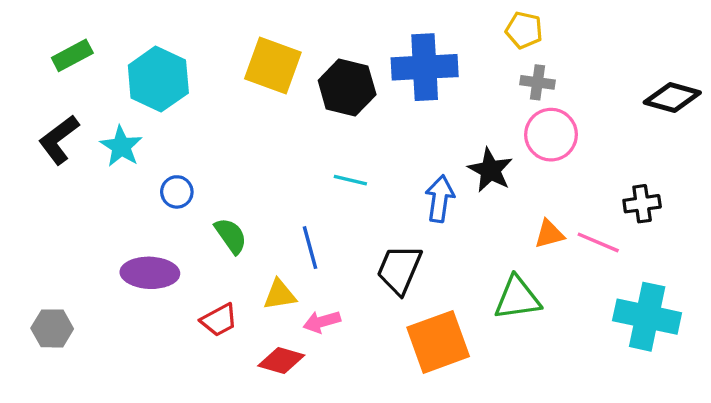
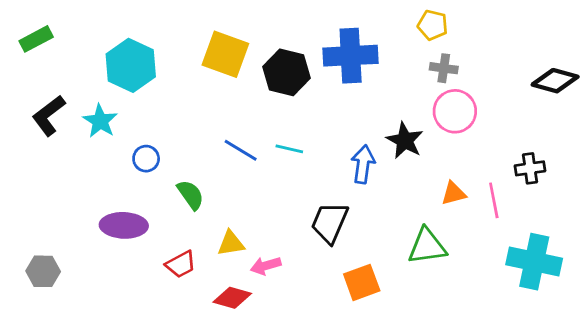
green rectangle: (72, 55) -> (36, 39), moved
pink line: (598, 242) -> (494, 200), turned 56
blue line: (310, 248) -> (241, 150), moved, turned -44
orange square: (438, 342) -> (362, 282), size x0.7

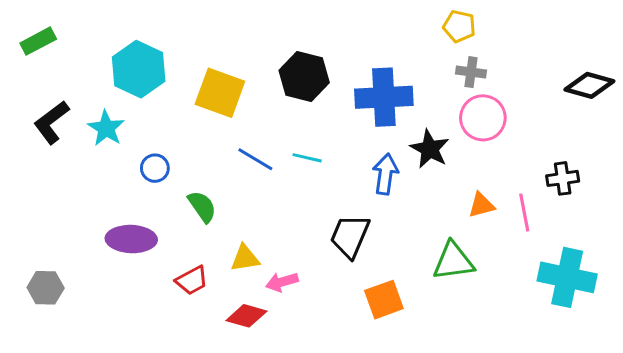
yellow square: (225, 54) -> (220, 93), moved
blue cross: (351, 56) -> (384, 97), moved

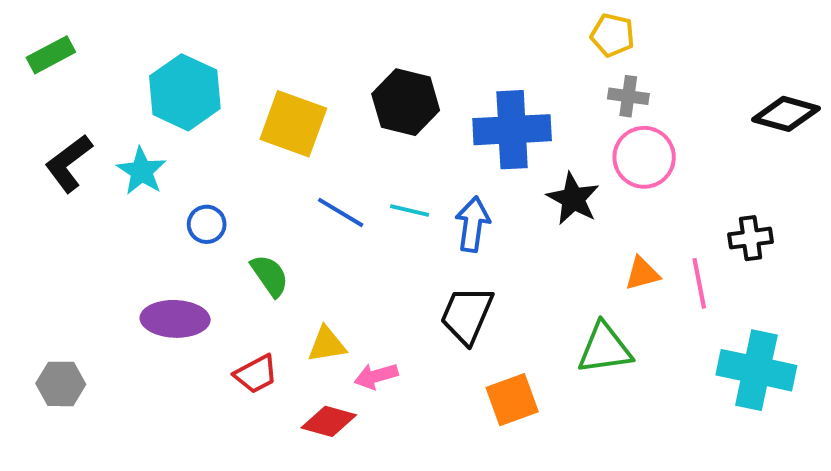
blue arrow: (385, 174) -> (473, 224), moved

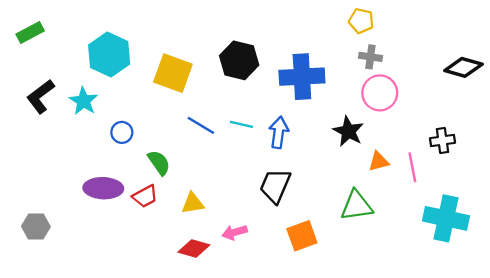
black star: (573, 199) -> (348, 131), moved
red trapezoid: (256, 374) -> (145, 196), moved
pink arrow: (376, 376) -> (235, 232), moved

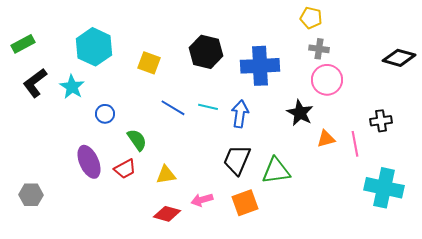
green rectangle: (30, 32) -> (23, 44), moved
yellow square: (173, 73) -> (149, 63), size x0.7
purple ellipse: (103, 188) -> (89, 162), turned 64
green triangle: (357, 206) -> (276, 171), moved
orange square: (302, 236) -> (245, 203), moved

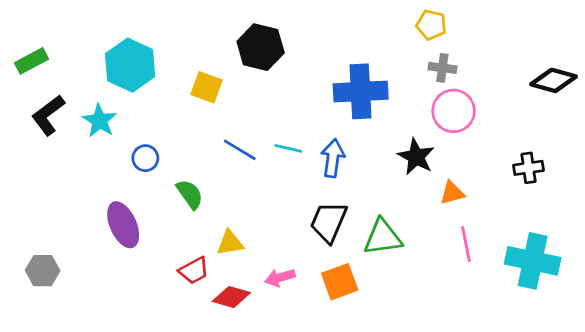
black hexagon: (206, 52) -> (261, 47), moved
pink line: (355, 144) -> (466, 244), moved
red trapezoid: (125, 169) -> (194, 271), moved

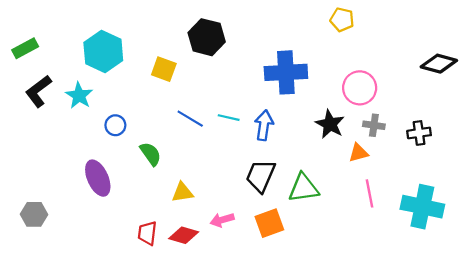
gray cross: (442, 68) -> (374, 125), moved
red trapezoid: (194, 271) -> (147, 233), moved, turned 125

